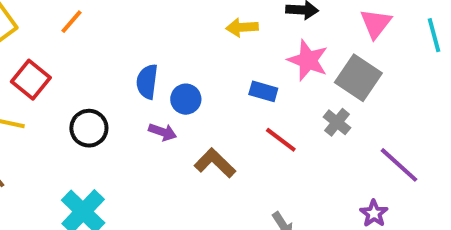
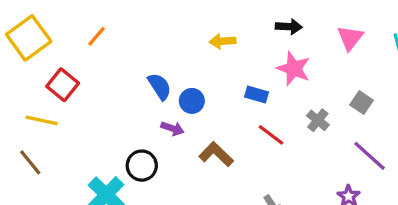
yellow arrow: (242, 27) -> (223, 41), moved
gray square: (358, 78) -> (361, 103), moved, size x0.6
blue semicircle: (147, 82) -> (160, 86), turned 140
black circle: (89, 128) -> (142, 166), moved

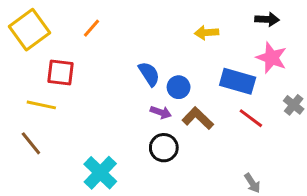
red square: (63, 85) -> (60, 72), turned -32
blue rectangle: (256, 94) -> (238, 81), size x1.6
brown L-shape: (216, 154) -> (198, 118), moved
black circle: (142, 166) -> (164, 148), moved

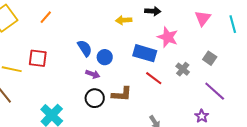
black arrow: (267, 19) -> (153, 11), moved
red square: (60, 72) -> (38, 58), moved
brown L-shape: (198, 118) -> (122, 94), moved, turned 140

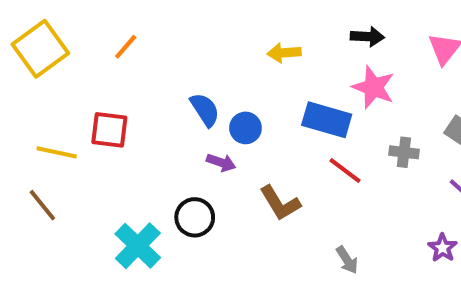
black arrow: (153, 11) -> (367, 37), moved
gray cross: (183, 69) -> (404, 152), turned -32
brown L-shape: (122, 94) -> (280, 203), turned 55
black circle: (95, 98) -> (195, 217), moved

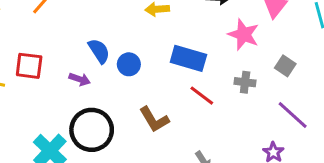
pink star: (373, 87) -> (244, 35), moved
purple arrow: (221, 162) -> (80, 79), moved
black circle: (195, 217) -> (92, 130), size x1.5

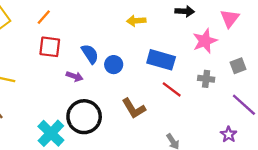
pink star: (244, 35) -> (205, 41), turned 30
red square: (29, 66) -> (50, 47), moved
gray square: (285, 66) -> (238, 66), turned 35

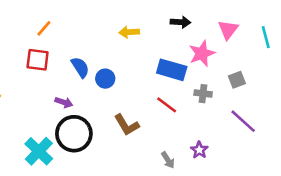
orange line: (44, 17) -> (44, 28), moved
blue rectangle: (161, 60) -> (172, 70), moved
purple arrow: (75, 76) -> (64, 102), moved
purple star: (229, 134) -> (199, 150), moved

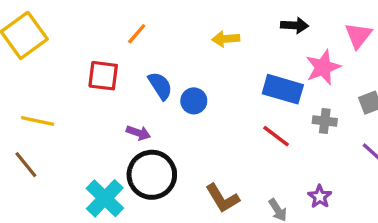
orange line: (44, 28) -> (137, 34), moved
brown L-shape: (127, 125) -> (222, 198), moved

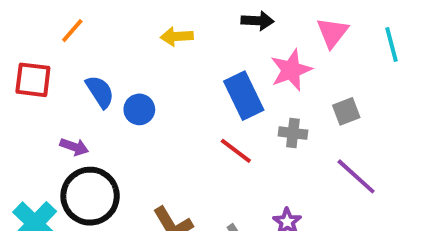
blue rectangle: (283, 89) -> (244, 96), turned 48

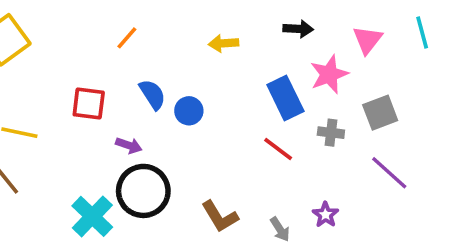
cyan line: (391, 44) -> (422, 32), moved
red square: (33, 80) -> (89, 104), moved
gray square: (346, 111) -> (380, 113), size x1.4

